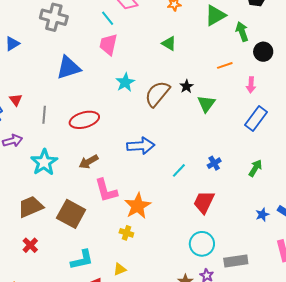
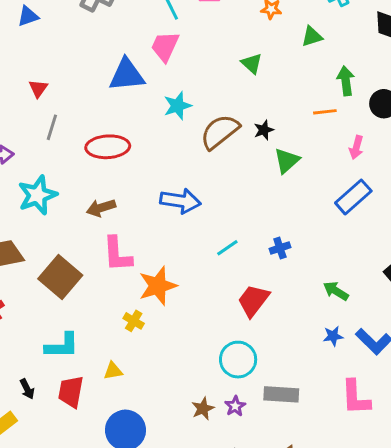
green triangle: (215, 15) -> (312, 36), moved, size x0.7
green arrow: (242, 32) -> (346, 81), moved
blue triangle: (68, 68) -> (127, 75), moved
red triangle: (16, 100) -> (38, 88), moved
green arrow: (255, 168) -> (336, 291), moved, turned -102

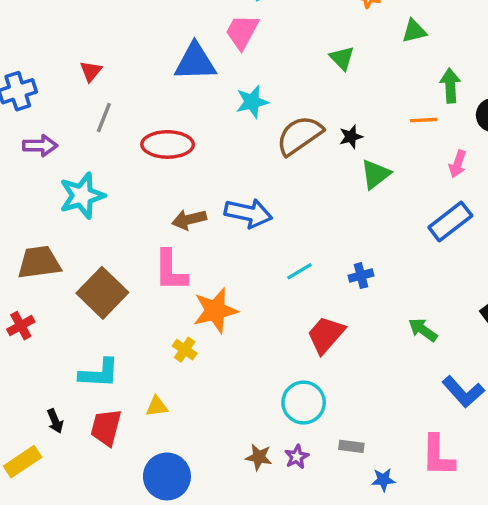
brown arrow: (101, 208) -> (189, 219), moved
blue star: (333, 336) -> (383, 480), moved
gray rectangle: (281, 394) -> (351, 446), size x0.6
brown star: (203, 409) -> (259, 457), turned 30

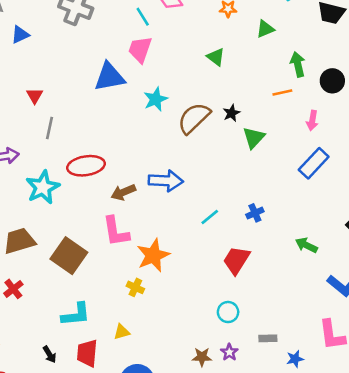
red ellipse: (168, 144) -> (86, 166), moved
cyan circle: (304, 403) -> (228, 312), size x0.7

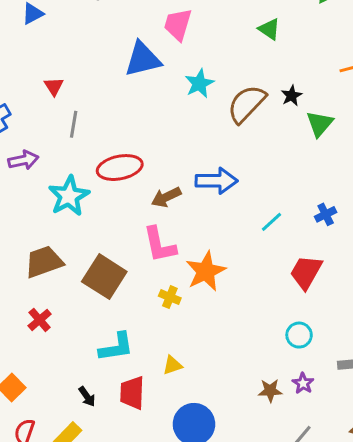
yellow cross: (135, 287) -> (170, 297), moved

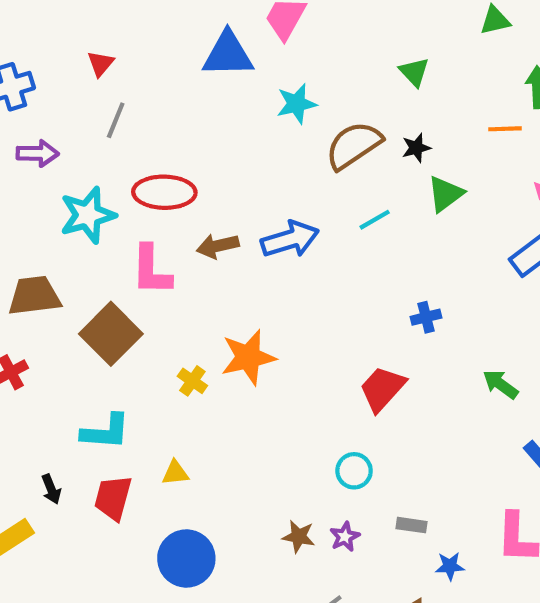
green triangle: (269, 29) -> (414, 72), moved
blue arrow: (216, 181) -> (290, 239), turned -30
cyan line: (272, 222) -> (375, 220), moved
pink L-shape: (159, 245) -> (151, 270), moved

